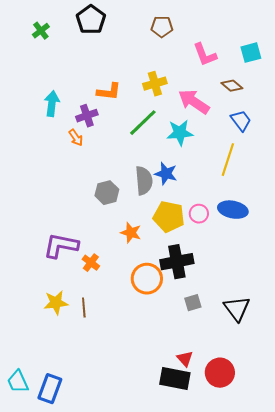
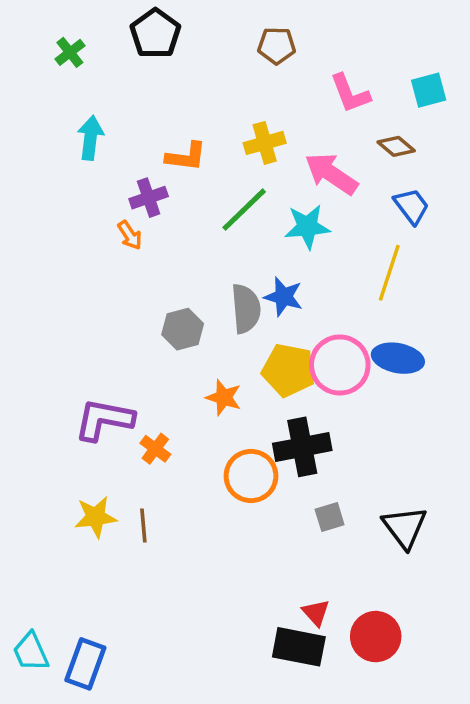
cyan arrow: (52, 104) -> (90, 138), moved
pink circle: (199, 214) -> (340, 365), size x1.8

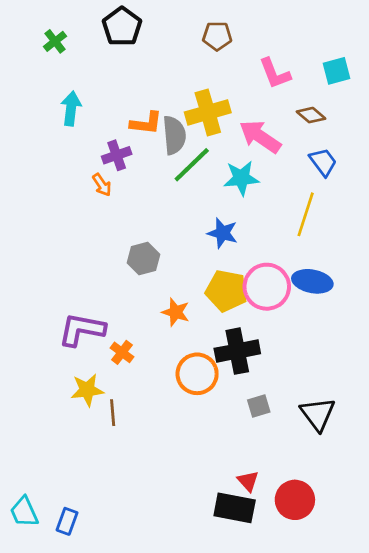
yellow cross: (265, 143) -> (208, 112), size x1.4
gray semicircle: (246, 309) -> (174, 135), moved
yellow star: (96, 517) -> (87, 390), moved
blue rectangle: (85, 664) -> (67, 521), size x0.7

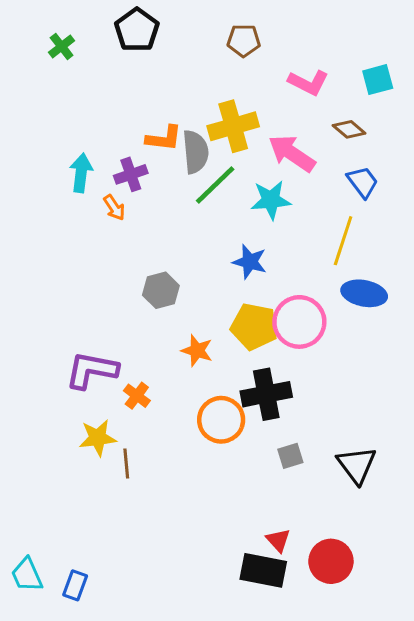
pink L-shape: (275, 74) -> (308, 83), turned -42
cyan arrow: (71, 108) -> (81, 173), moved
blue ellipse: (312, 281) -> (364, 293), moved

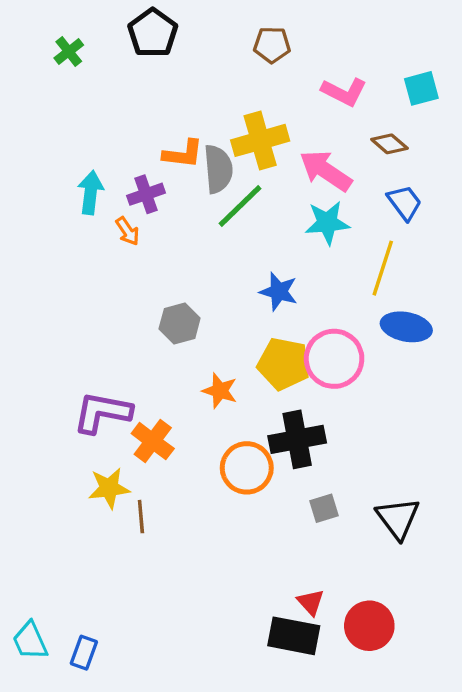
cyan star: (271, 200) -> (327, 223), moved
orange cross: (137, 396) -> (153, 441), size x1.4

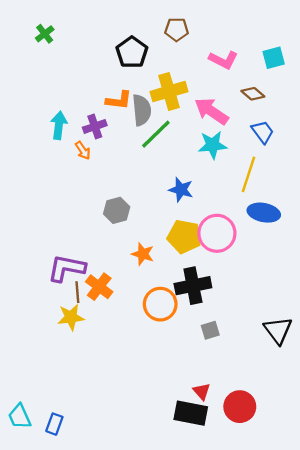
black pentagon: (153, 33) -> (132, 52), moved
brown line: (141, 517) -> (77, 292), moved
black triangle: (398, 518) -> (278, 330), moved

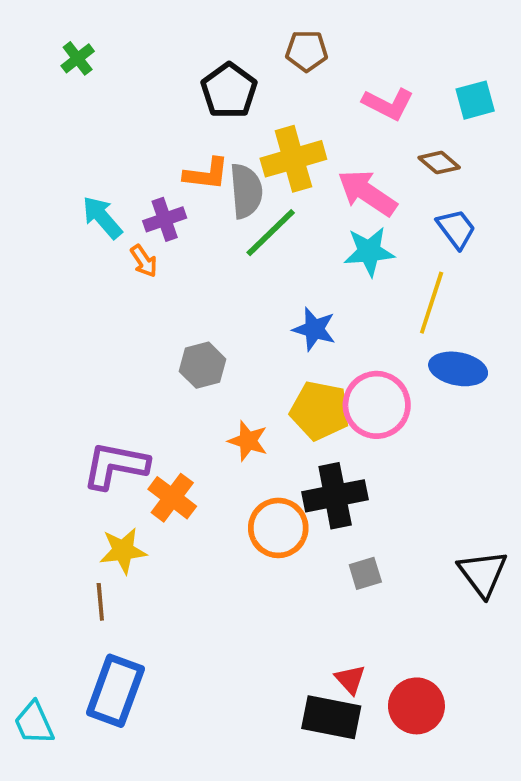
cyan arrow: (59, 125) -> (102, 217), turned -48
brown line: (77, 292) -> (100, 602), moved
blue rectangle: (54, 424) -> (115, 691), moved, size x1.8

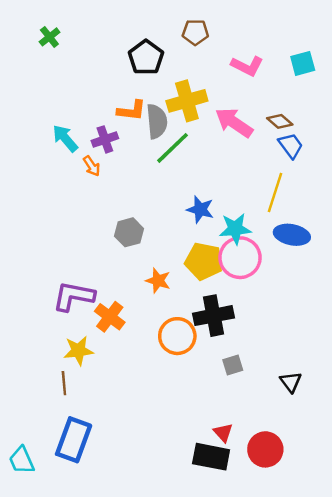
brown diamond: (439, 163) -> (280, 121), moved
cyan star: (369, 252) -> (235, 229), moved
black triangle: (483, 573) -> (291, 382), moved, size x0.7

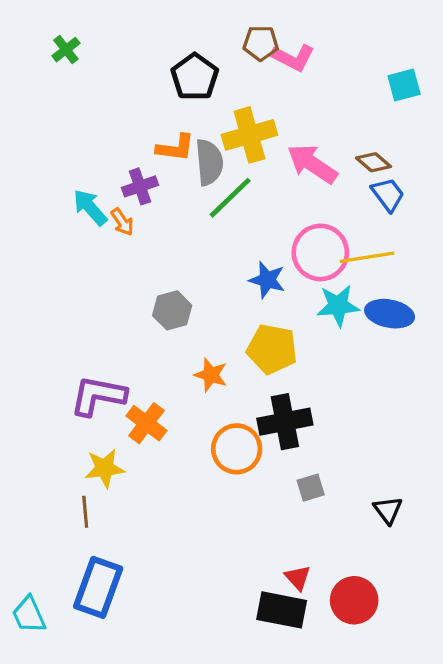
pink L-shape: (247, 66) -> (293, 58), moved
cyan arrow: (65, 138) -> (90, 207), moved
yellow line: (275, 193) -> (367, 257), turned 63
cyan star: (235, 229) -> (338, 306), moved
pink circle: (240, 258) -> (320, 252), moved

